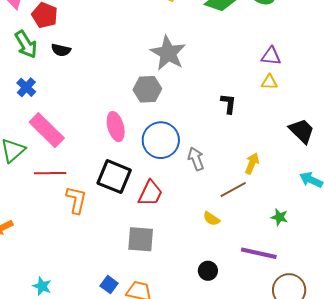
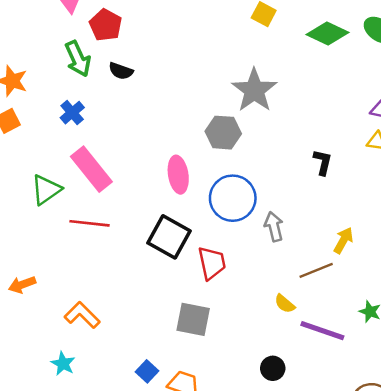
red trapezoid: (150, 193) -> (212, 263), turned -44
orange L-shape: (76, 200) -> (82, 315), moved, turned -64
purple line: (259, 253) -> (322, 331), moved

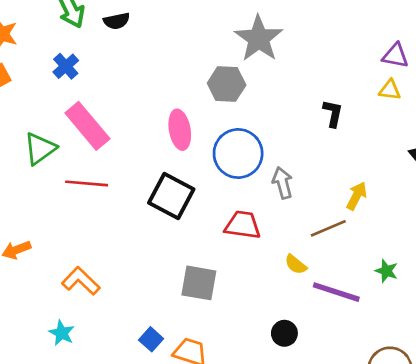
black semicircle: (121, 71) -> (117, 21), turned -30
red trapezoid: (212, 263) -> (243, 225), moved, turned -69

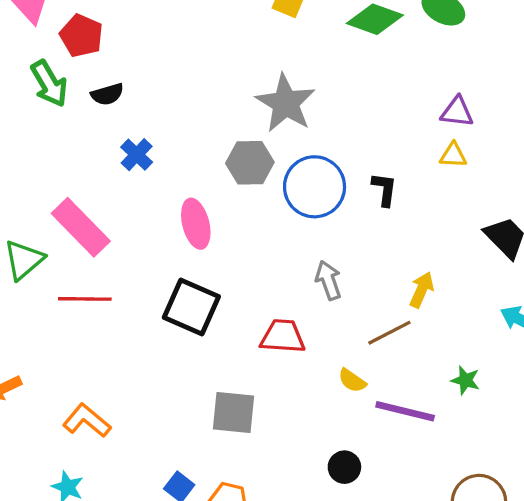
blue cross: (66, 66) -> (137, 155), moved
blue circle: (238, 153) -> (315, 187), moved

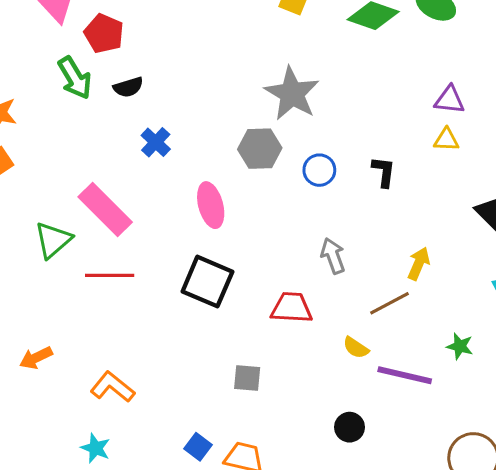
blue circle: (315, 187) -> (319, 170), size x0.6
gray square: (233, 412) -> (247, 378), size x0.7

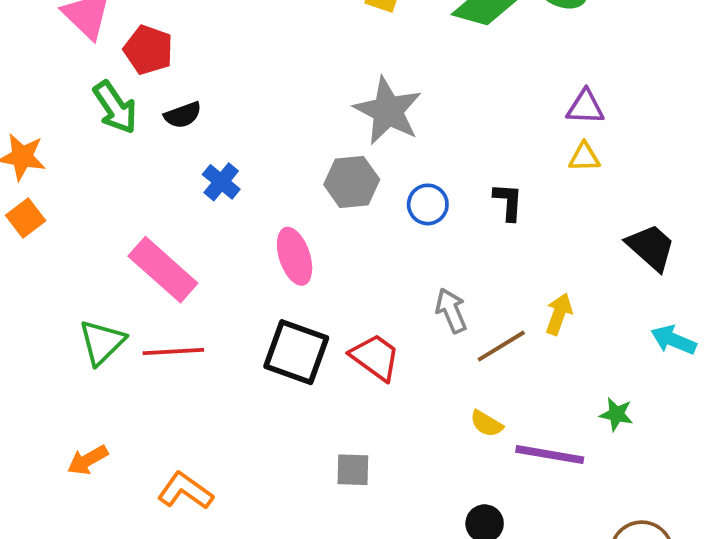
green triangle: (53, 240) -> (102, 342), moved
brown line: (390, 303) -> (501, 346), moved
red trapezoid: (292, 308) -> (375, 357), moved, turned 36

